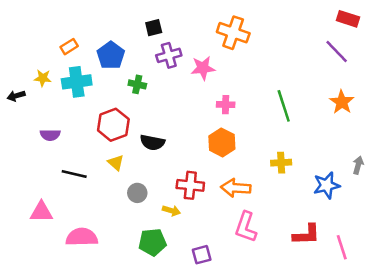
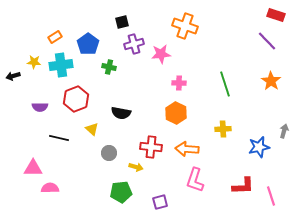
red hexagon: (113, 125) -> (76, 99), moved
pink semicircle: (82, 237) -> (50, 188), moved, size x0.7

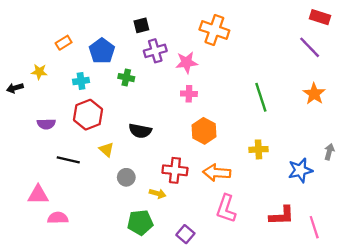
cyan cross: (61, 65) -> (81, 81), moved, size x0.6
pink cross: (179, 83) -> (189, 94), moved
purple square: (160, 202) -> (185, 234), turned -35

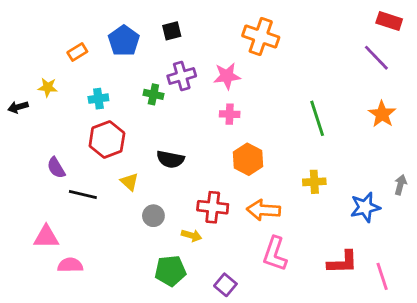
blue pentagon: (102, 51) -> (124, 41), moved
purple cross: (155, 51) -> (182, 76), moved
purple semicircle: (46, 124) -> (56, 168), moved, turned 60

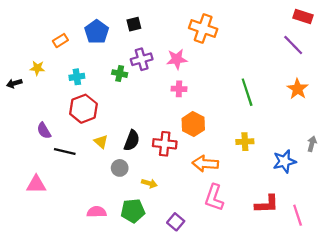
black semicircle: (170, 159) -> (132, 141), moved, turned -80
red cross: (213, 207) -> (165, 144), moved
pink semicircle: (70, 265) -> (97, 212), moved

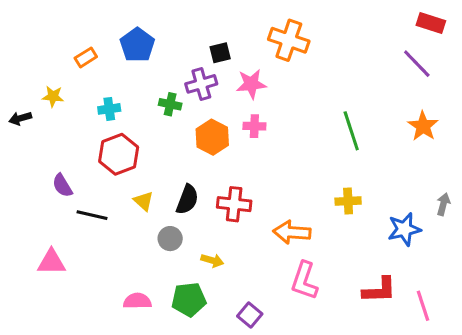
black square: (134, 24) -> (220, 53), moved
orange hexagon: (193, 124) -> (212, 137), moved

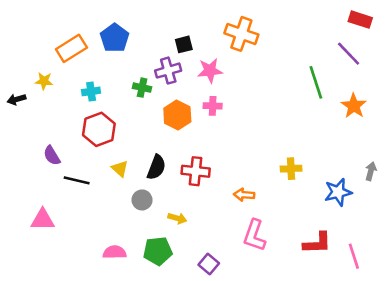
orange rectangle: (86, 57) -> (71, 48), size x1.6
green line: (351, 131) -> (316, 82), moved
orange arrow: (292, 232) -> (244, 195), size x0.7

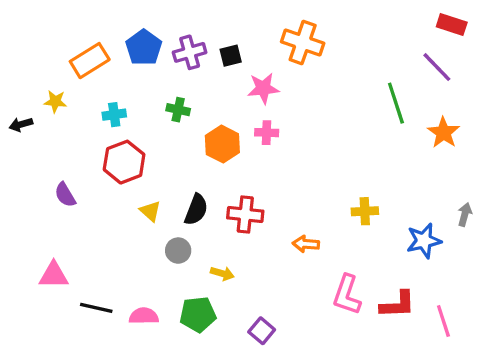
purple cross: (168, 71) -> (190, 52), moved
black line: (77, 180) -> (96, 308), moved
pink L-shape: (254, 235) -> (347, 295), moved

